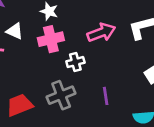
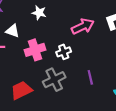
pink cross: (51, 39) -> (35, 50), moved

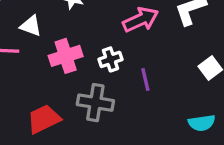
purple line: (90, 77) -> (145, 79), moved
gray cross: (54, 80) -> (95, 103), turned 35

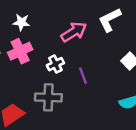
pink cross: (66, 56) -> (20, 51), moved

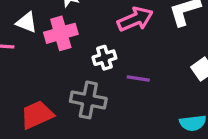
purple line: (83, 76) -> (138, 79), turned -70

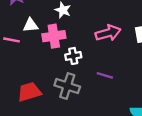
white triangle: (27, 22) -> (31, 25), turned -35
white cross: (104, 58) -> (73, 56), moved

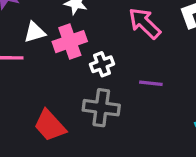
pink arrow: (108, 33) -> (145, 23), turned -110
red trapezoid: (29, 92) -> (50, 125), turned -105

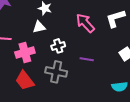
white triangle: (35, 32) -> (39, 27), moved
pink cross: (70, 42) -> (25, 52), moved

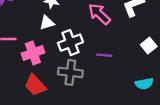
white cross: (58, 46) -> (70, 43), size x1.5

